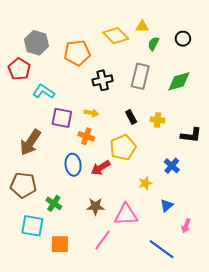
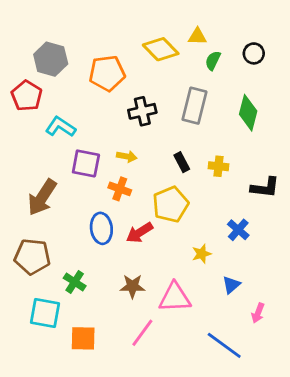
green diamond: (179, 81) -> (248, 113), turned -60

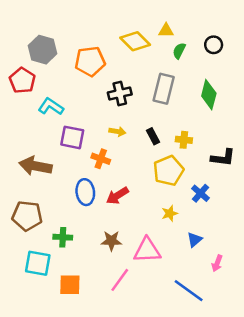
yellow arrow: (127, 156) -> (117, 131), moved
brown arrow: (42, 197) -> (35, 166), turned 68
yellow pentagon: (171, 204) -> (168, 171), moved
green cross: (75, 282) -> (63, 237), turned -30

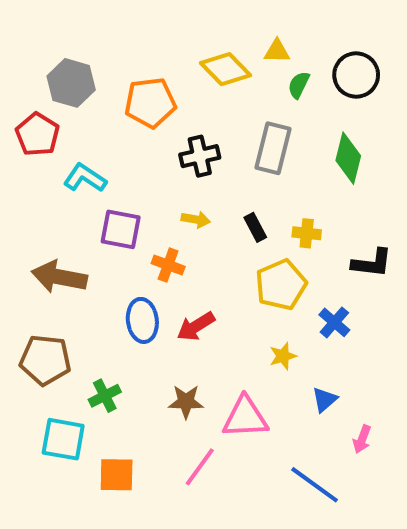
black circle: (214, 45) -> (356, 75), size x1.5
green cross: (63, 237) -> (105, 396), turned -30

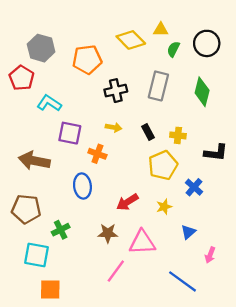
red arrow: (196, 326) -> (127, 202), moved
orange square: (117, 475) -> (50, 289), moved

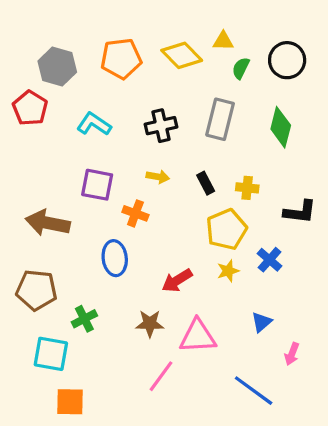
orange pentagon: (87, 60) -> (121, 59), moved
cyan L-shape: (49, 103) -> (94, 124), moved
yellow star: (164, 207) -> (228, 271), moved

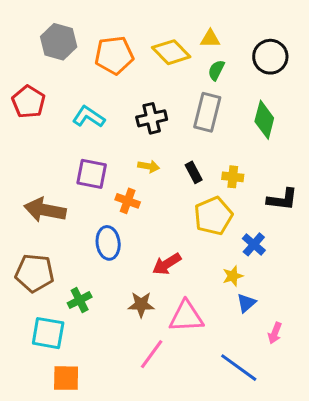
gray hexagon: (57, 67) -> (59, 42), moved
green semicircle: (241, 68) -> (216, 70), moved
yellow star: (228, 271) -> (233, 276), moved

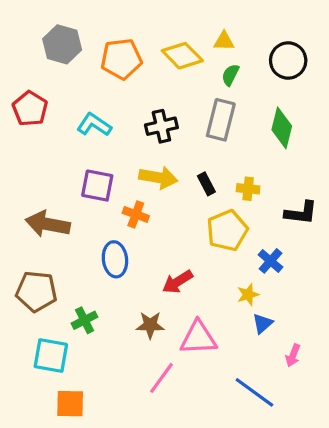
yellow arrow: (149, 166) -> (158, 178), size x1.6

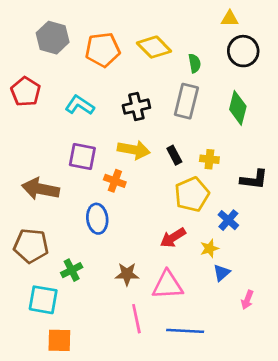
yellow triangle: (224, 41) -> (230, 19), moved
green semicircle: (230, 75) -> (195, 63), turned 144
red arrow: (178, 282) -> (173, 238), moved
pink line: (161, 378) -> (136, 319), turned -48
blue line: (254, 392) -> (185, 331), moved, turned -33

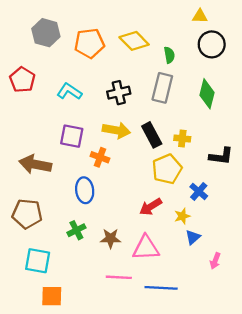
black rectangle: (174, 155) -> (152, 135), size x1.5
green cross: (72, 270) -> (76, 230), moved
pink line: (136, 319) -> (119, 277), turned -75

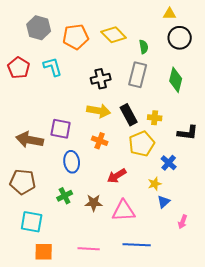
cyan L-shape: (69, 91) -> (53, 67), moved, turned 40
purple square: (72, 136) -> (61, 129), moved
orange cross: (100, 157) -> (100, 141), moved
red arrow: (151, 207) -> (117, 176), moved
pink line: (119, 277) -> (89, 249), moved

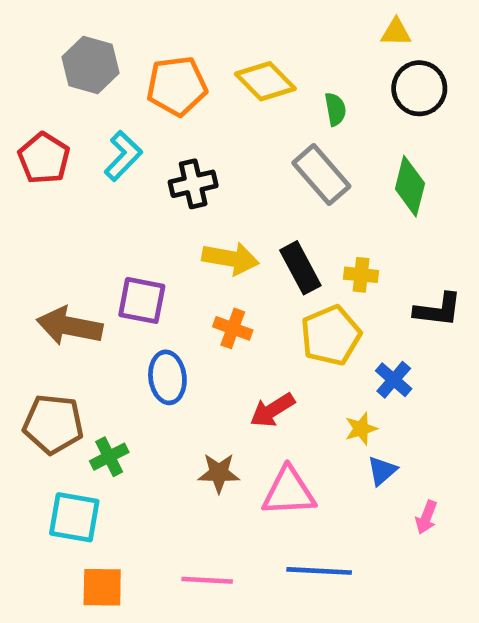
cyan L-shape: (53, 67) -> (123, 156), turned 60
gray rectangle: (138, 75) -> (321, 175), turned -55
black cross: (101, 79) -> (193, 184), moved
green cross: (65, 196) -> (109, 457), moved

